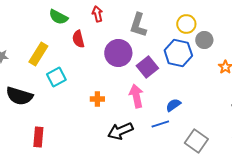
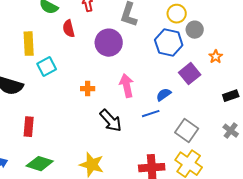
yellow rectangle: (38, 54) -> (29, 44), turned -35
purple square: (147, 67) -> (190, 74), moved
black arrow: (120, 131) -> (111, 121), turned -110

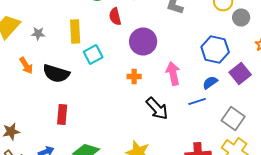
purple circle: (109, 43) -> (143, 42), moved
blue hexagon: (169, 43) -> (215, 50), moved
purple square: (190, 74) -> (240, 74), moved
red rectangle: (29, 127) -> (62, 114), moved

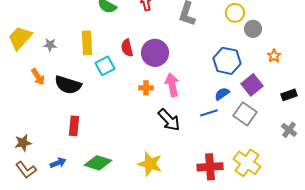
red semicircle: (115, 16) -> (127, 48), moved
pink arrow: (173, 74) -> (172, 85), moved
gray square: (233, 118) -> (245, 114), moved

